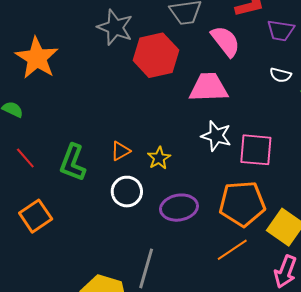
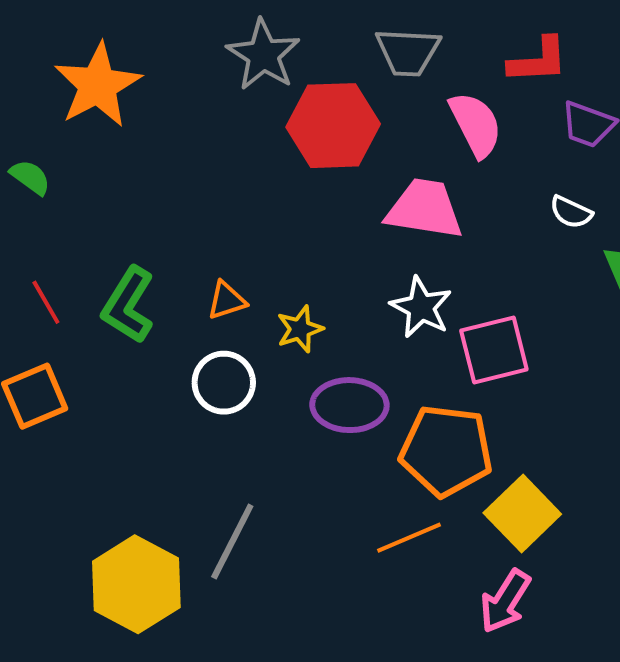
pink square: (256, 150) -> (494, 350), turned -30
red line: (25, 158) -> (46, 302), moved
purple ellipse: (179, 208) -> (349, 405), moved

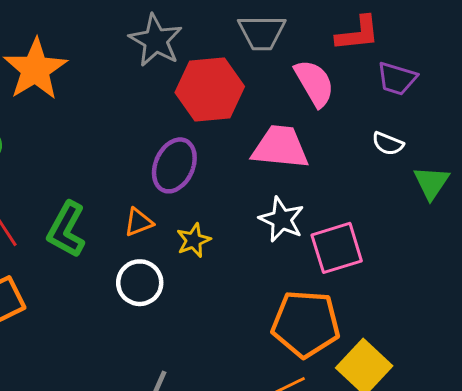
purple ellipse: (349, 405) -> (174, 165), moved, turned -64

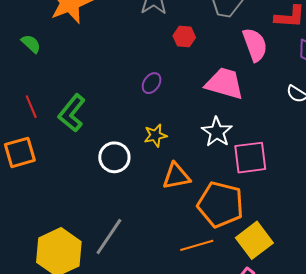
red hexagon: (210, 90) -> (184, 37), size x0.5
purple ellipse: (174, 165) -> (152, 83), size x0.6
orange triangle: (139, 222) -> (176, 176), moved, size x1.4

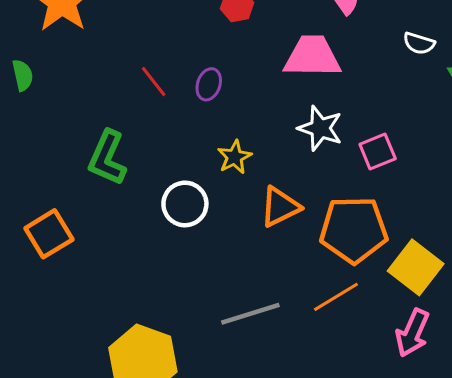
green semicircle: (31, 44) -> (23, 75), turned 50
red line: (31, 107) -> (154, 82), moved
pink square: (250, 158) -> (378, 152), size x0.7
gray line: (109, 237) -> (250, 314), moved, turned 54

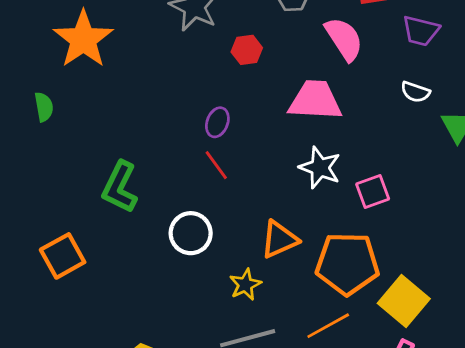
red line: (154, 82) -> (216, 165), moved
yellow star: (235, 157) -> (245, 285), moved

